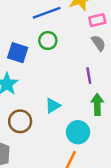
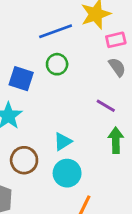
purple line: (89, 76) -> (106, 106), turned -49
cyan circle: (78, 132) -> (67, 173), moved

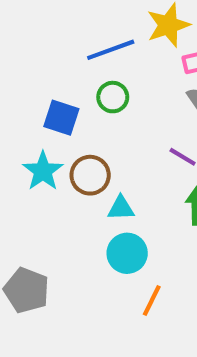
cyan triangle: (63, 142) -> (121, 208), turned 30
brown circle: (24, 160) -> (90, 175), moved

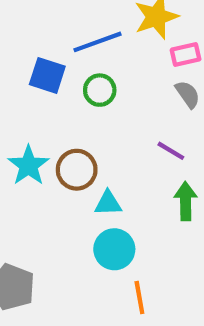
blue square: (61, 118) -> (47, 75), moved
orange line: (152, 301) -> (139, 297), turned -36

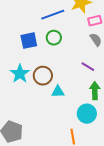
blue square: (47, 75) -> (29, 41), moved, turned -30
cyan circle: (114, 249) -> (87, 114), moved

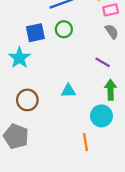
cyan star: (20, 74) -> (19, 58), moved
brown circle: (43, 76) -> (27, 100), moved

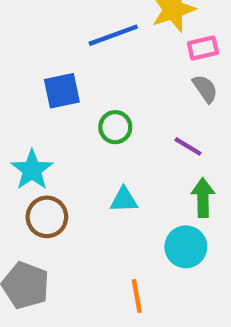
green circle: (64, 29) -> (115, 127), moved
cyan star: (19, 58) -> (32, 170), moved
orange line: (86, 142) -> (137, 296), moved

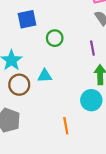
purple line: (188, 146) -> (92, 48), turned 48
cyan triangle: (124, 200) -> (45, 76), moved

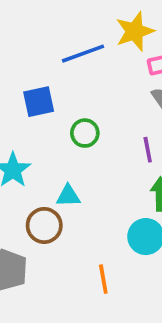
brown circle: (19, 85) -> (44, 225), moved

